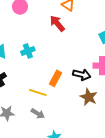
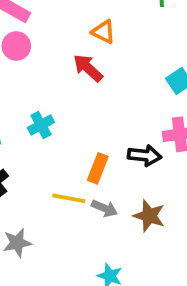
brown star: (89, 97) -> (149, 216), moved
gray arrow: (38, 114) -> (105, 208), moved

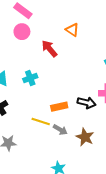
red arrow: (88, 68) -> (49, 49), moved
orange rectangle: (98, 168) -> (59, 107), turned 49

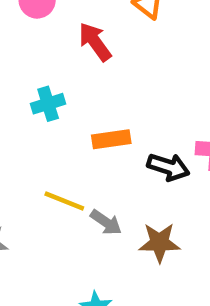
orange rectangle: (59, 107) -> (111, 139), moved
brown star: (85, 137) -> (159, 243), turned -30

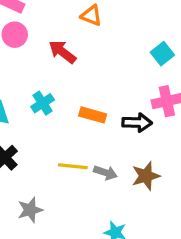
orange rectangle: (111, 139) -> (93, 115), turned 40

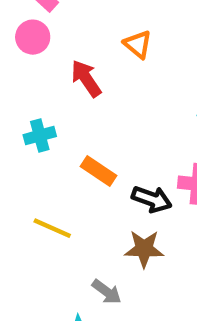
gray arrow: (105, 173) -> (107, 292), moved
brown star: (146, 176) -> (144, 249), moved

